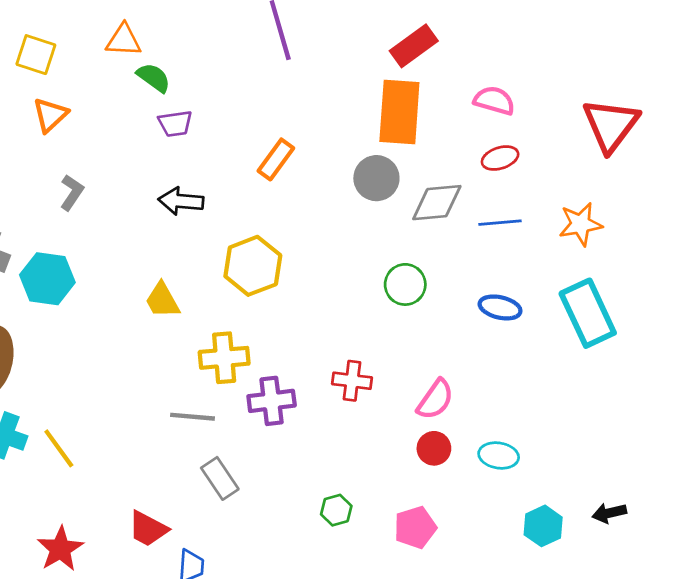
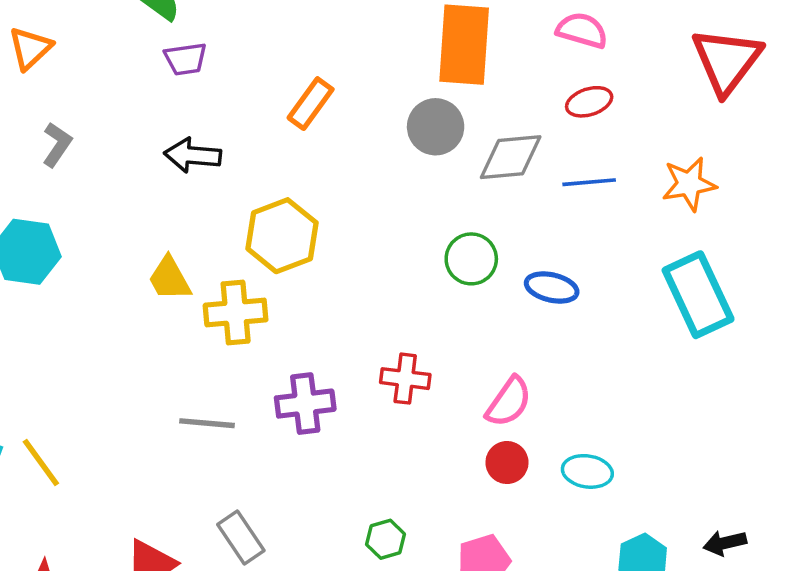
blue ellipse: (500, 307) -> (552, 288), moved
yellow cross: (224, 358) -> (236, 313), moved
gray rectangle: (220, 478) -> (241, 538), moved

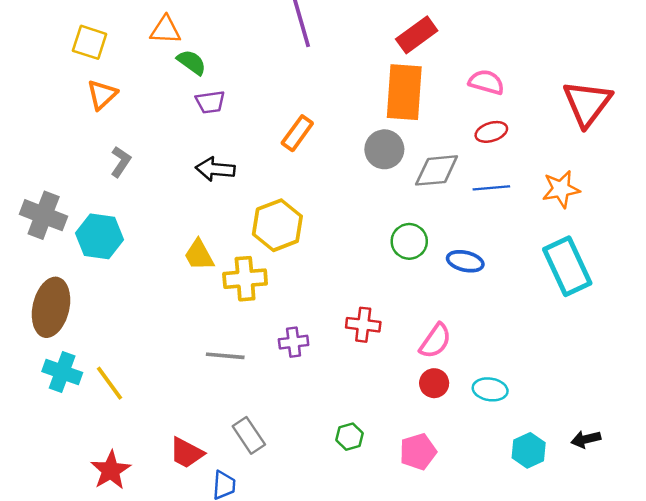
purple cross: (305, 404) -> (294, 342), size x0.7

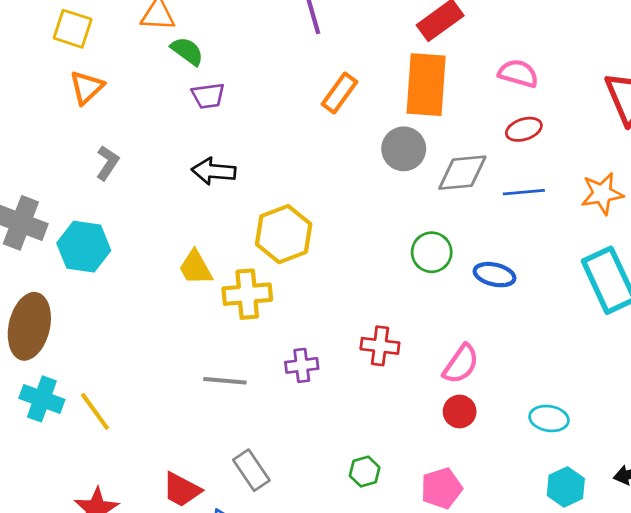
orange rectangle: (297, 133) -> (339, 93), moved
cyan ellipse: (490, 389) -> (549, 418), moved

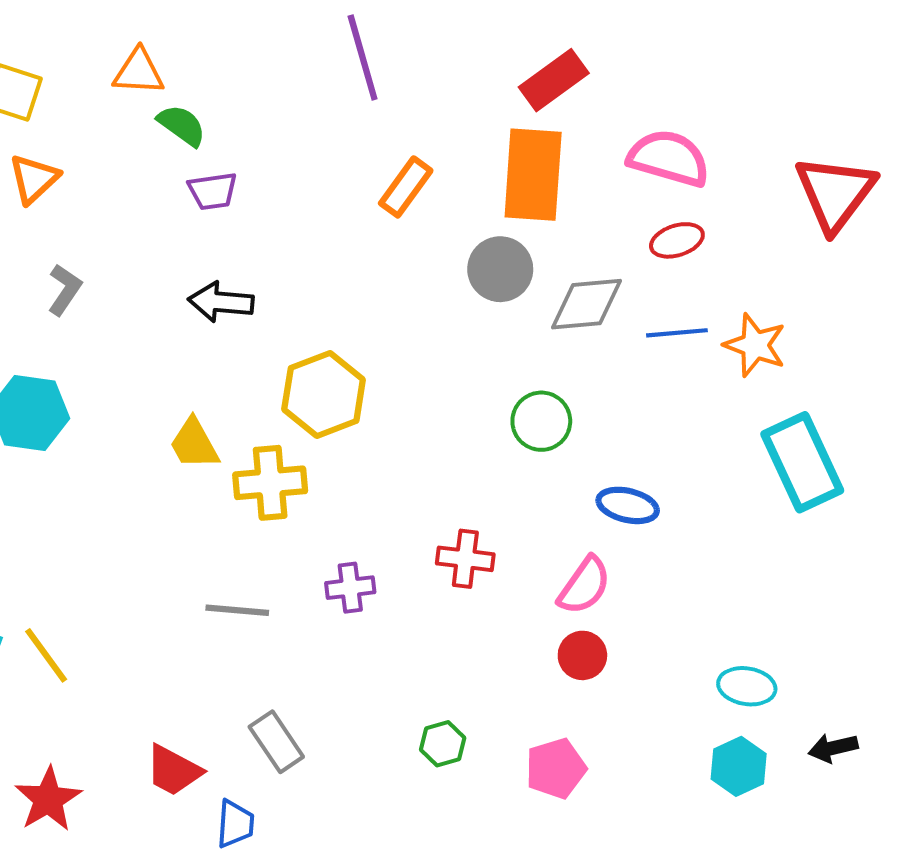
pink semicircle: (518, 73) -> (669, 158), size x1.4
orange star: (602, 194) -> (755, 345), moved, turned 30
blue ellipse: (495, 275) -> (628, 505), moved
cyan ellipse: (549, 418) -> (747, 686), moved

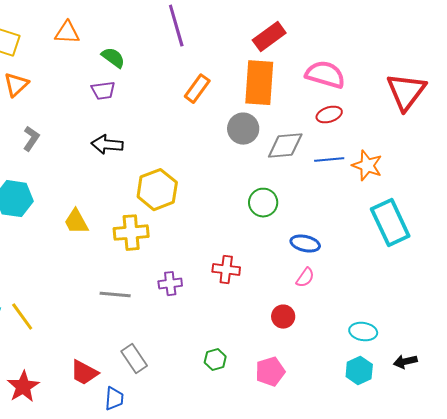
green semicircle: (182, 125) -> (113, 58), moved
yellow trapezoid: (194, 444) -> (76, 222), moved
pink semicircle: (584, 586) -> (305, 278), moved, size x0.7

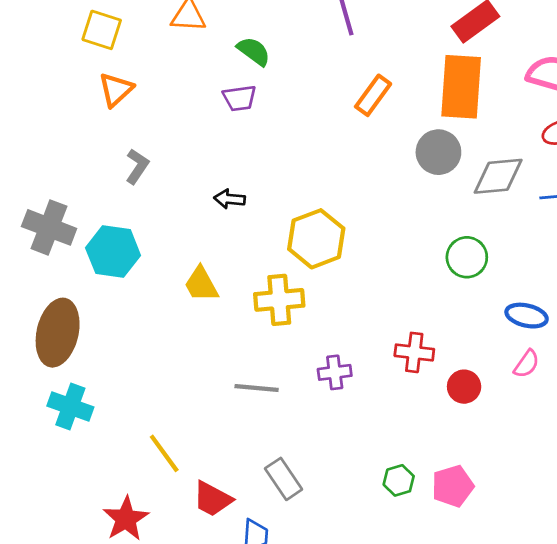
black arrow: (107, 145) -> (230, 199), moved, size x0.7
yellow line: (22, 317) -> (164, 453), moved
red circle: (283, 317) -> (464, 387), moved
pink pentagon: (270, 372) -> (453, 486), moved

